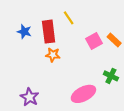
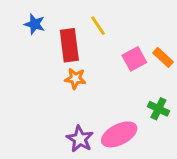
blue star: (24, 32) -> (35, 24), moved
purple star: (30, 97) -> (80, 139), moved

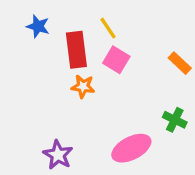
pink square: (134, 59) -> (116, 60), moved, turned -30
purple star: (80, 139) -> (58, 155), moved

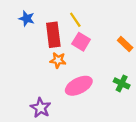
pink ellipse: (131, 148) -> (79, 86), moved

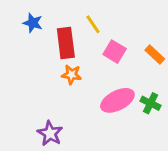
pink square: (81, 42) -> (115, 52), moved
pink ellipse: (79, 86) -> (117, 100), moved

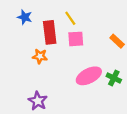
pink square: (115, 52) -> (76, 39), moved, turned -35
orange star: (72, 75) -> (40, 56), moved

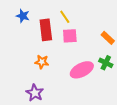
orange star: (40, 56) -> (42, 62), moved
green cross: (114, 78) -> (106, 63), moved

